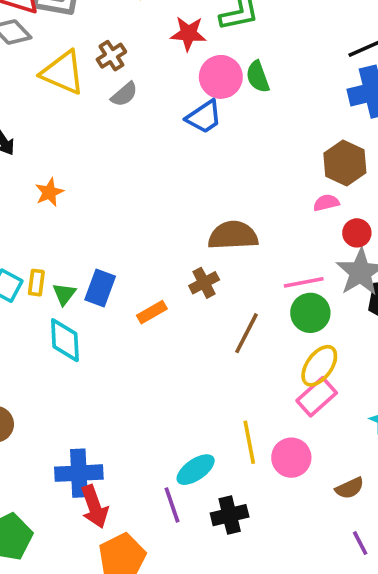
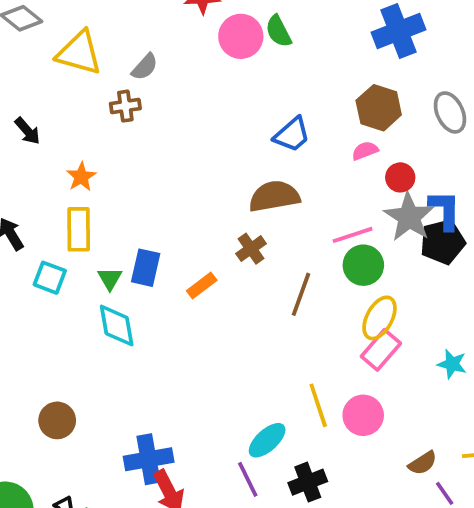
brown cross: (111, 56) -> (125, 106), moved, turned 32
blue trapezoid: (204, 117) -> (292, 135), moved
yellow rectangle: (36, 283) -> (79, 229), moved, size x1.6
brown semicircle: (350, 488) -> (423, 463), moved

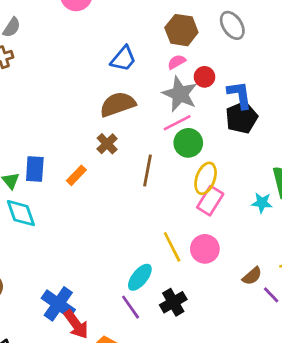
gray star: (409, 217) -> (180, 94), moved
blue cross: (149, 459) -> (58, 304), turned -36

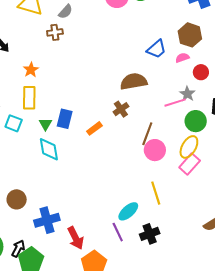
blue trapezoid: (123, 59) -> (157, 49), moved
gray star: (180, 94) -> (187, 94), moved, size x0.6
green circle: (188, 143) -> (196, 121), moved
pink circle: (205, 249) -> (155, 150), moved
blue cross: (58, 304) -> (47, 220), moved, turned 30

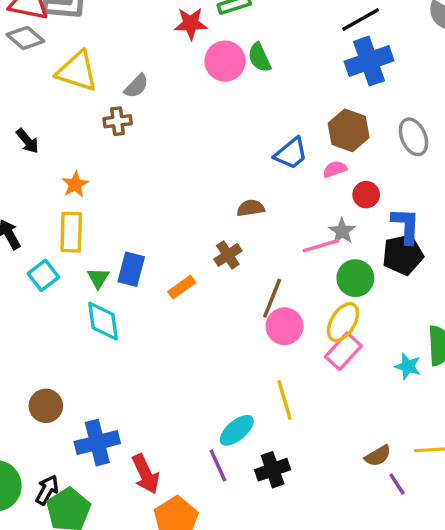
brown semicircle: (134, 81) -> (251, 208), size x0.6
cyan square: (14, 123) -> (43, 275), turned 30

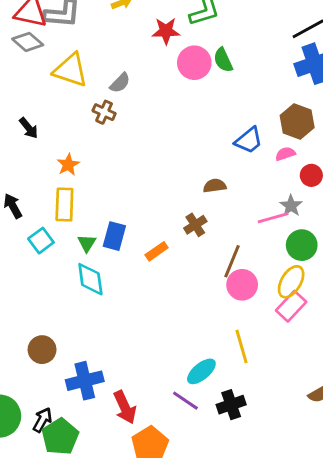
brown cross: (118, 121) -> (104, 112), turned 30
purple line: (218, 465) -> (185, 401), turned -32

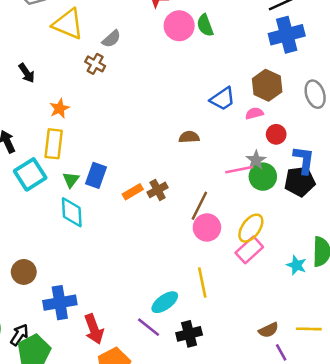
brown cross: (195, 225) -> (158, 190), moved
cyan square: (41, 241) -> (30, 174), size x1.4
green circle: (302, 245) -> (263, 177), moved

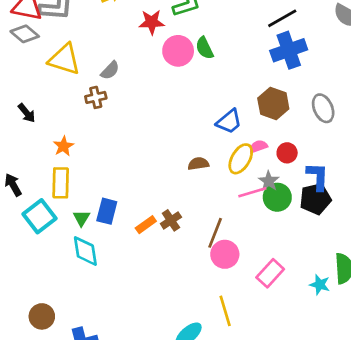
brown cross: (95, 64) -> (96, 97), turned -36
pink semicircle: (254, 113) -> (258, 146), moved
yellow ellipse: (251, 228) -> (241, 159), moved

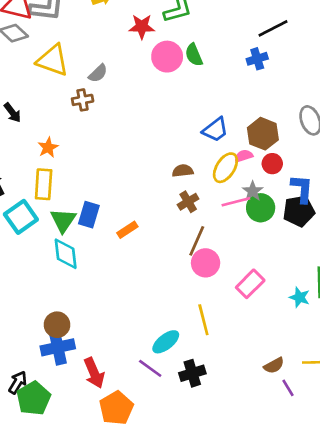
blue cross: (289, 50) -> (257, 59), moved, size x0.6
brown hexagon: (273, 104) -> (263, 134), moved
green triangle: (82, 218) -> (63, 220), size x1.5
brown cross: (171, 220) -> (188, 202), moved
brown circle: (42, 316) -> (57, 325), moved

